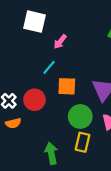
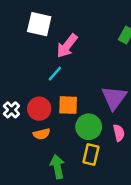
pink arrow: (60, 42) -> (67, 46), size x1.5
orange square: (67, 86) -> (68, 105), moved
orange semicircle: (13, 123) -> (42, 134), moved

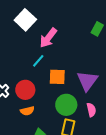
white square: (39, 24) -> (25, 20), turned 30
orange square: (68, 105) -> (57, 77), moved

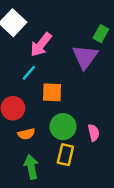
purple triangle: (87, 81) -> (85, 57), moved
orange semicircle: (27, 111) -> (26, 134), moved

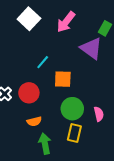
pink arrow: (41, 45) -> (66, 22), moved
purple triangle: (85, 57) -> (91, 48), turned -30
orange semicircle: (26, 134) -> (34, 121), moved

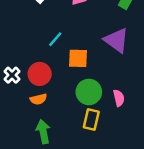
purple triangle: (91, 48) -> (116, 40), moved
orange semicircle: (34, 121) -> (38, 99), moved
green arrow: (45, 144) -> (43, 132), moved

